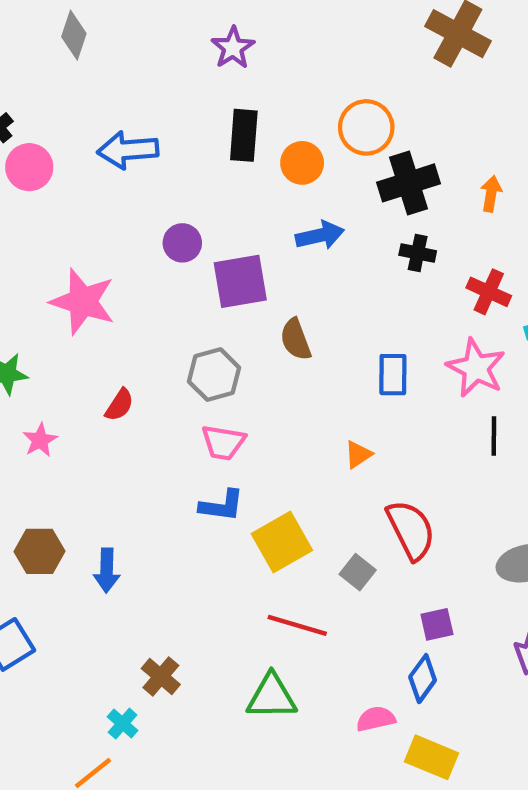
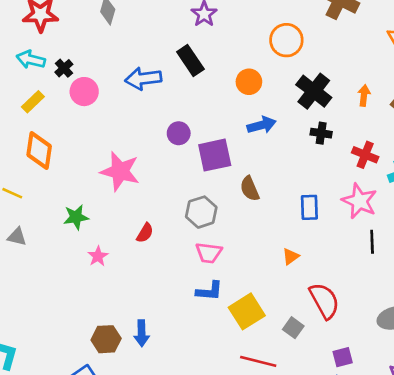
orange circle: (366, 127) -> (286, 40), moved
black rectangle: (244, 135) -> (190, 60), moved, turned -36
black cross: (408, 183) -> (314, 91), turned -32
brown hexagon: (40, 551) -> (106, 339), moved

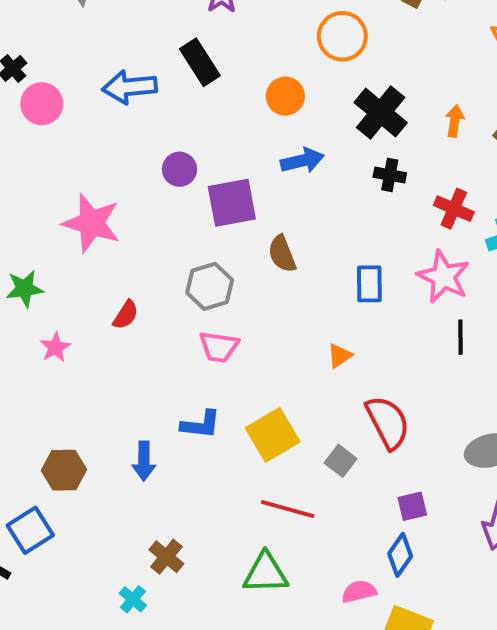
blue L-shape: (209, 291) -> (201, 425), moved
blue arrow: (142, 333) -> (144, 461), moved

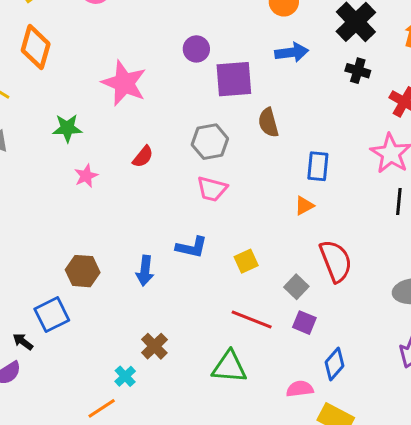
blue rectangle: (369, 284) -> (318, 166), moved
yellow square: (273, 435) -> (246, 261), size x0.6
purple square: (412, 506) -> (304, 323), moved, turned 30

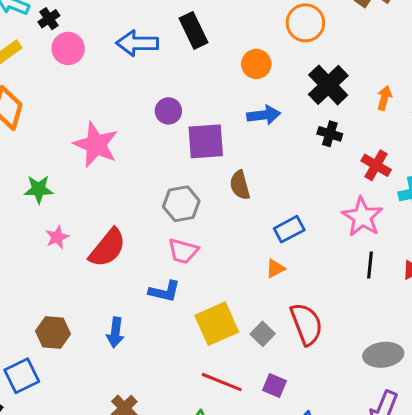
red semicircle: (143, 157) -> (107, 248), moved, size x1.8
blue rectangle: (318, 166) -> (289, 229), turned 56
blue L-shape: (192, 247) -> (164, 291), moved
yellow square: (246, 261) -> (217, 324), size x1.8
gray square: (296, 287) -> (263, 334), moved

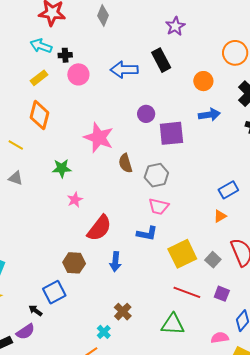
black cross: (49, 19) -> (65, 55), turned 32
brown semicircle: (240, 185) -> (125, 163), moved
red semicircle: (107, 248) -> (99, 228), moved

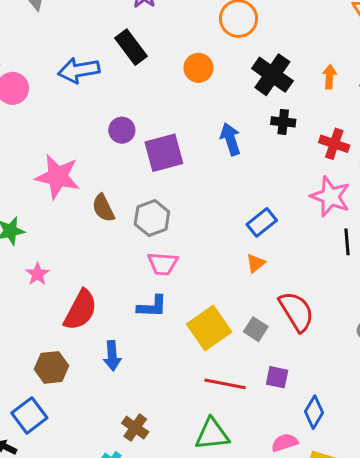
blue arrow: (209, 115) -> (230, 139), moved, turned -90

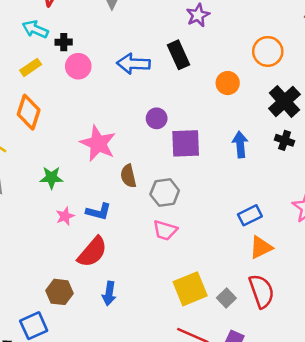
orange triangle: (256, 263) -> (261, 247), moved, size x1.5
blue L-shape: (152, 306) -> (99, 212), moved

